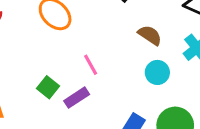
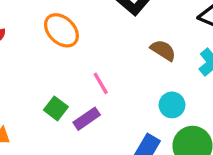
cyan circle: (157, 72) -> (172, 105), moved

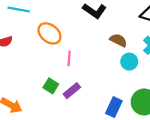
pink line: (101, 83) -> (69, 58), moved, turned 40
cyan circle: (172, 105) -> (129, 62), moved

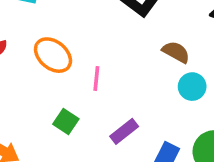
orange ellipse: (49, 33) -> (53, 55), moved
purple rectangle: (72, 91) -> (124, 131), moved

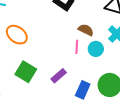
pink line: (96, 78) -> (77, 47), moved
green square: (66, 122) -> (26, 72), size x1.5

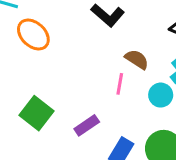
orange ellipse: (17, 35) -> (33, 34), moved
cyan circle: (96, 49) -> (161, 95), moved

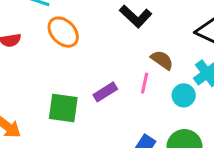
green square: (36, 113) -> (63, 108), turned -32
purple rectangle: (87, 125) -> (105, 92), moved

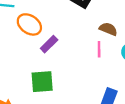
purple rectangle: (105, 92) -> (49, 44), moved

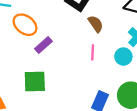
brown semicircle: (108, 29) -> (96, 24), moved, turned 30

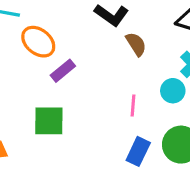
pink line: (93, 52) -> (133, 106), moved

